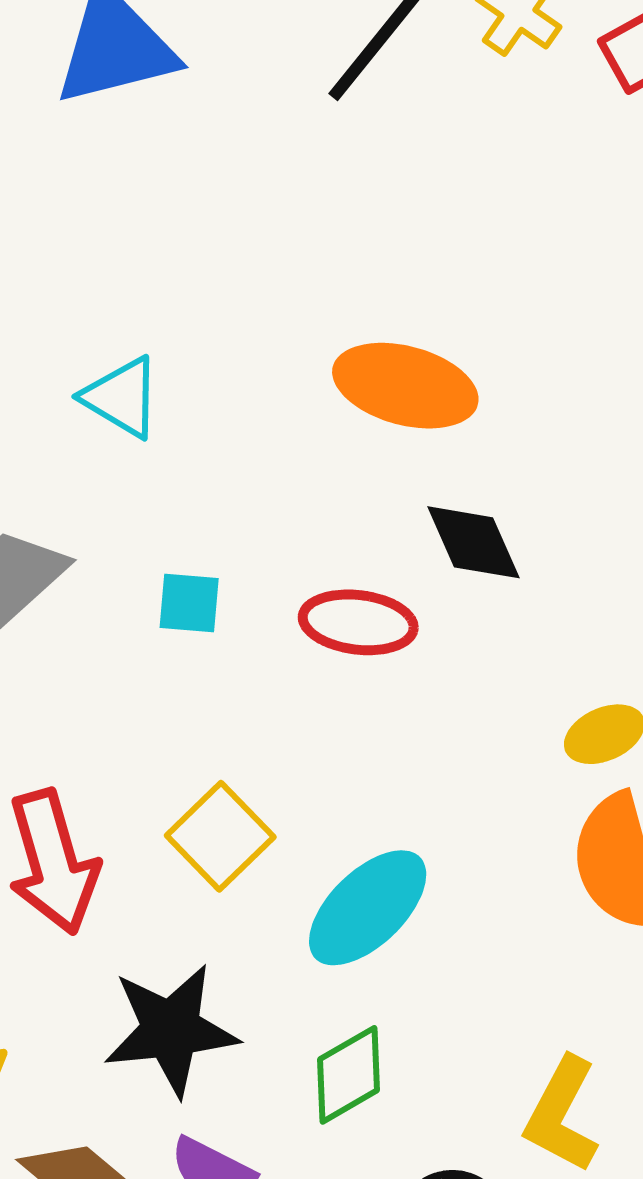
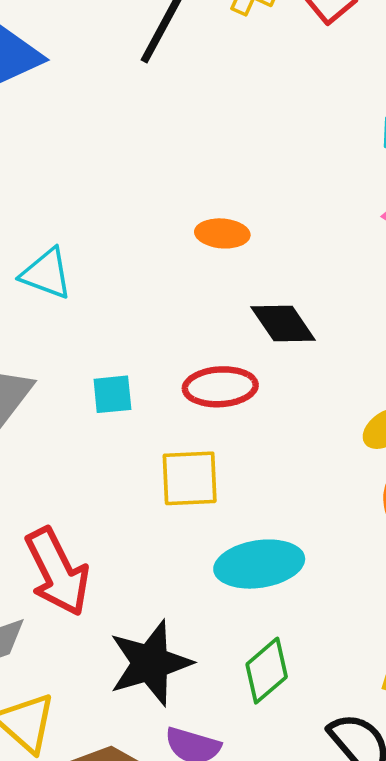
orange ellipse: (405, 386) -> (222, 233), size x0.6
yellow square: (220, 836) -> (190, 478), moved, turned -38
cyan ellipse: (368, 908) -> (259, 564), turned 46

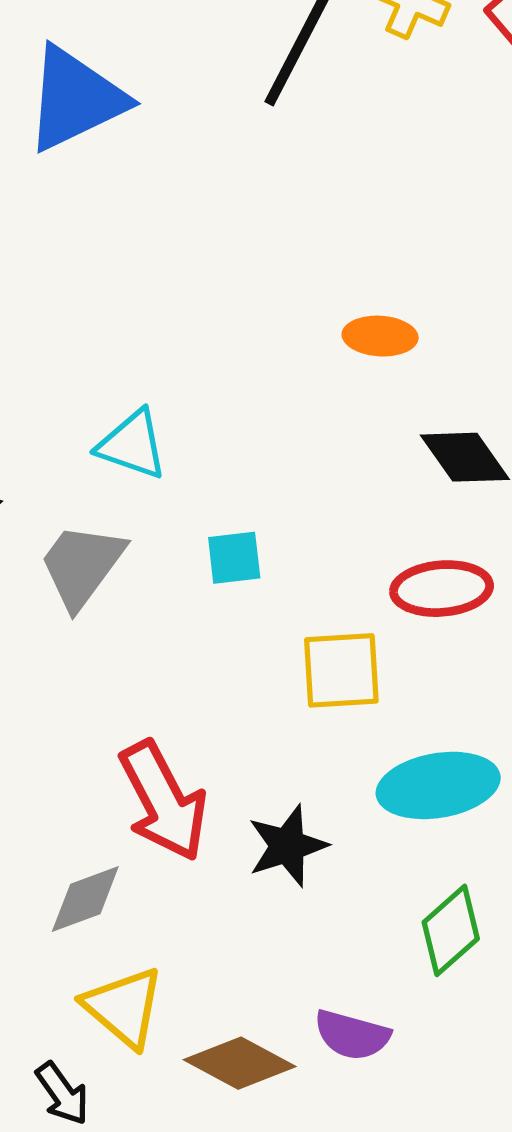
cyan triangle: (46, 274) -> (132, 445), moved
red ellipse: (220, 387) -> (442, 589), moved
black star: (150, 663) -> (287, 846), moved, size x0.7

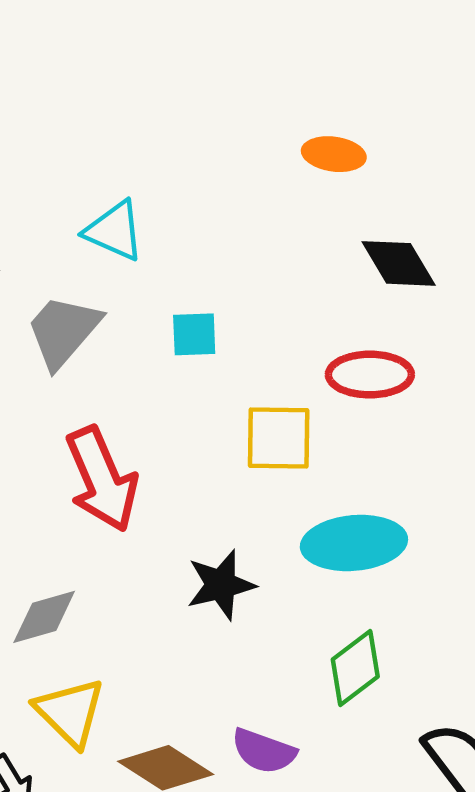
red arrow: (163, 801) -> (102, 479), moved

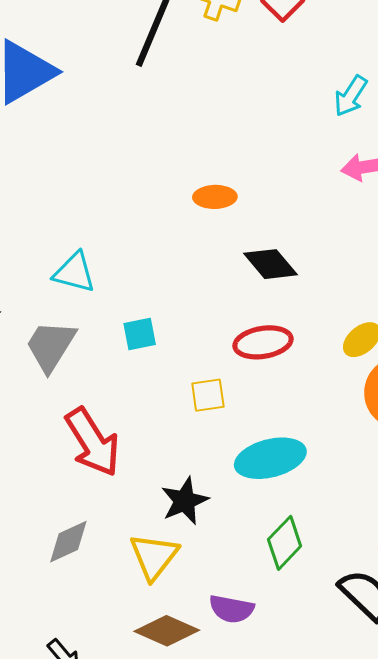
yellow square: (279, 438) -> (208, 395), size x0.7
yellow triangle: (70, 712) -> (154, 556), moved, turned 32

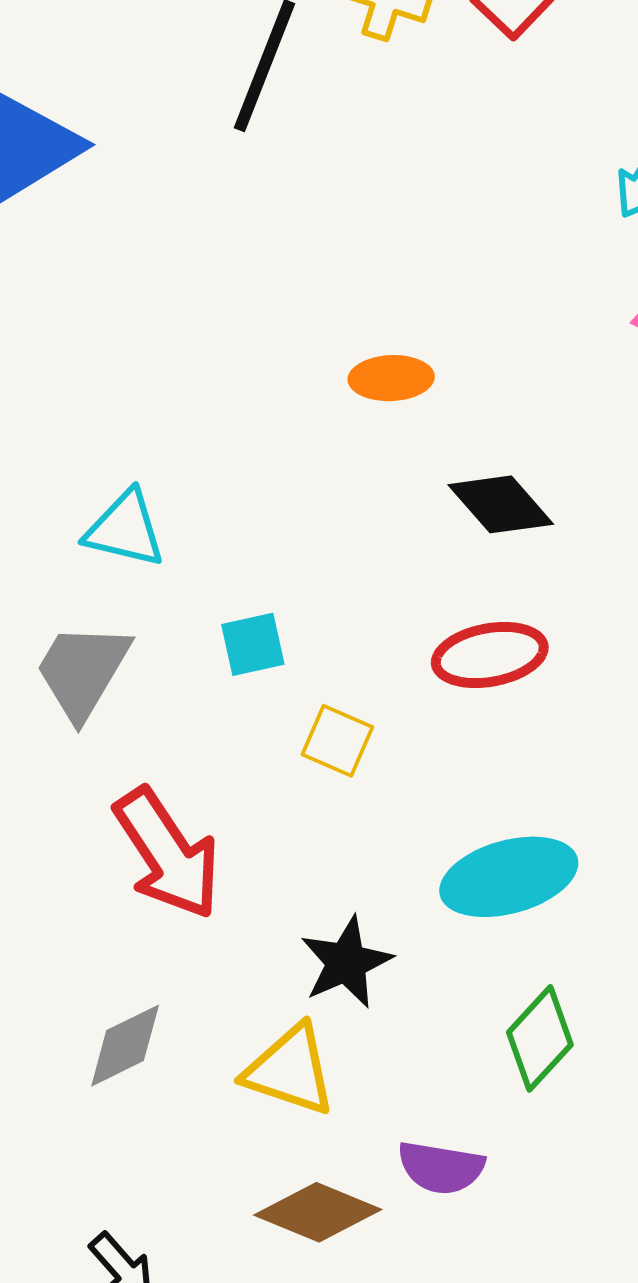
yellow square: (208, 395) -> (337, 741), moved, turned 33
yellow triangle: (154, 556) -> (290, 1070), turned -48

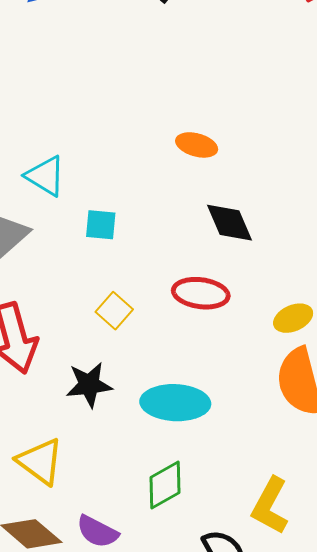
cyan square: (253, 644) -> (101, 225), moved
black star: (346, 962) -> (89, 385), moved

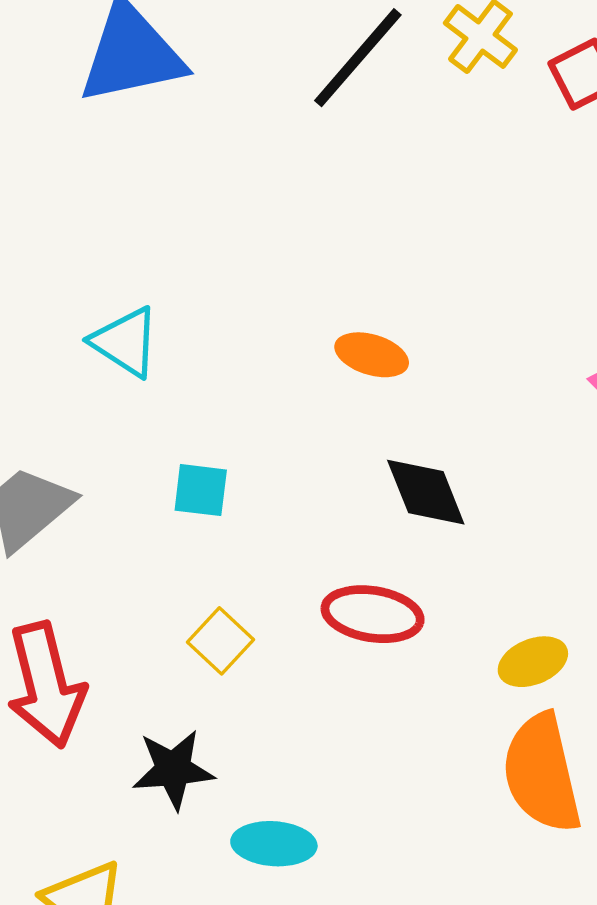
cyan triangle: (45, 176) -> (125, 342), moved
cyan ellipse: (175, 403) -> (274, 844), moved, size x0.7

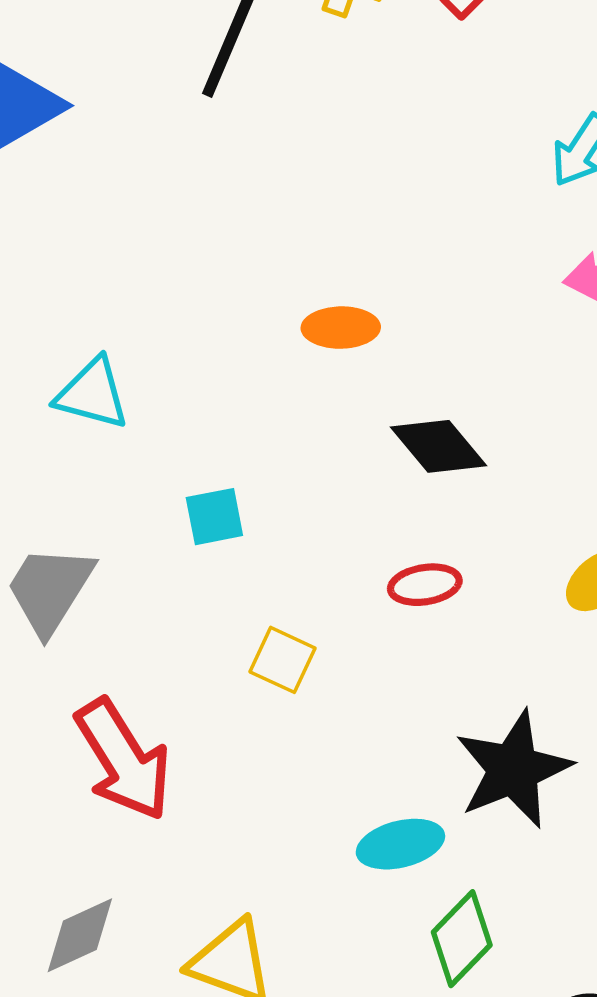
red ellipse: (373, 614) -> (425, 585), size x0.7
black star: (173, 769) -> (513, 769), moved, size x1.4

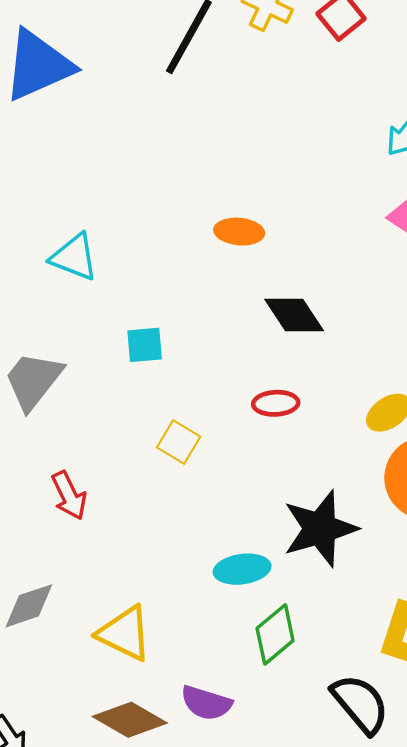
red arrow: (123, 760) -> (69, 495), size x0.6

